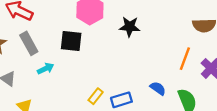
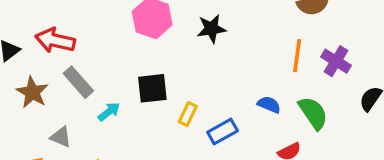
black square: (71, 41) -> (152, 88), moved
yellow rectangle: (96, 96) -> (188, 114), moved

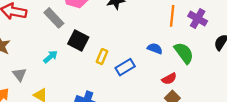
gray rectangle: (78, 82) -> (54, 18), moved
black square: (152, 88) -> (78, 40), turned 36
gray triangle: (61, 137) -> (20, 74), turned 32

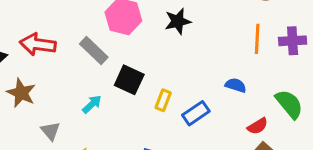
purple cross: (198, 19) -> (293, 41), turned -30
green semicircle: (184, 53) -> (289, 104), moved

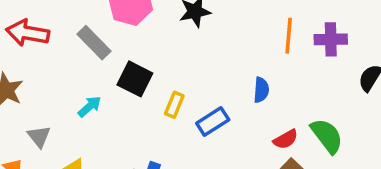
blue semicircle: (236, 85) -> (261, 90), turned 75
green semicircle: (289, 104) -> (327, 136), moved

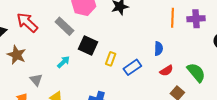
red arrow: (28, 33) -> (27, 23), turned 35
red semicircle: (286, 139) -> (166, 71), moved

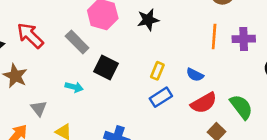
blue semicircle: (159, 49) -> (195, 75), turned 112
yellow rectangle: (111, 59) -> (157, 71), moved
cyan arrow: (63, 62) -> (74, 87), turned 56
red semicircle: (166, 71) -> (204, 103), size x1.5

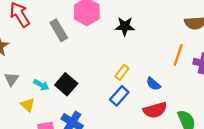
black square: (106, 68) -> (66, 84), moved
cyan arrow: (74, 87) -> (41, 85), moved
blue rectangle: (161, 97) -> (119, 96), turned -30

